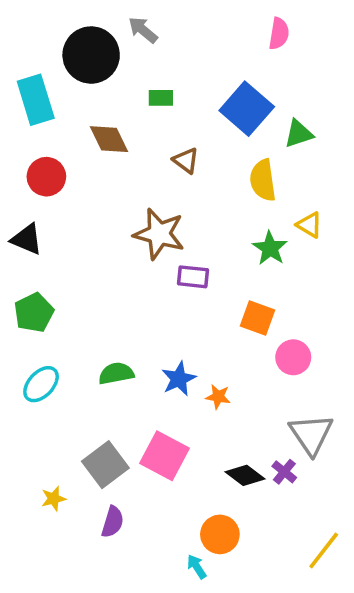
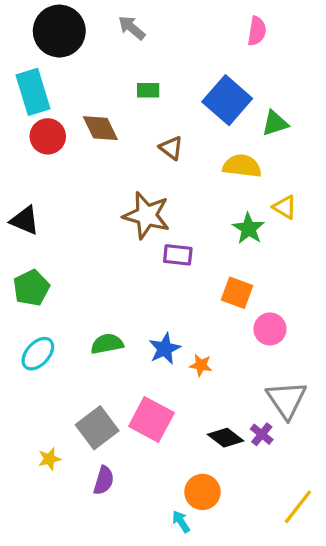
black circle: (91, 55) -> (59, 31), moved
red circle: (46, 177) -> (48, 136), moved
yellow semicircle: (263, 180) -> (242, 166), turned 105

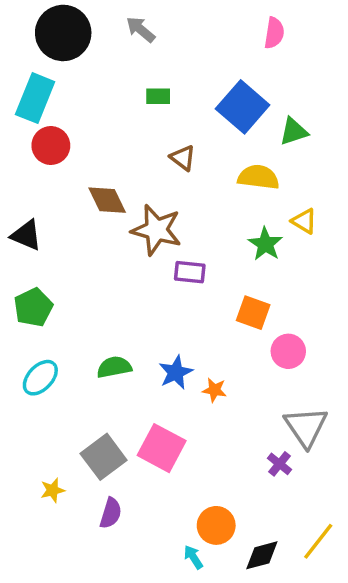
cyan rectangle: (33, 92) -> (35, 98), turned 39
brown diamond: (100, 128) -> (107, 200), moved
black diamond: (226, 438) -> (262, 555), moved, turned -52

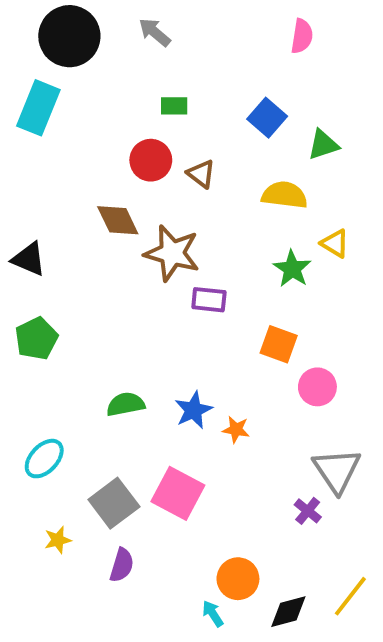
blue square: (243, 107) -> (267, 118), size x0.7
red circle: (51, 146) -> (151, 160), moved
cyan ellipse: (40, 378) -> (44, 459), moved

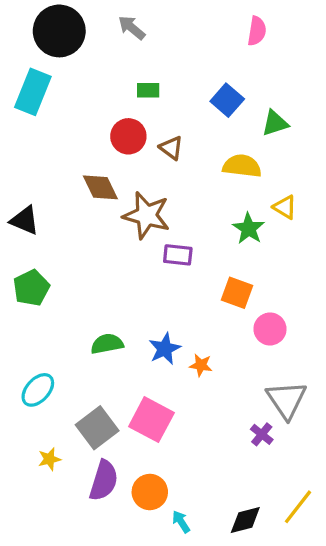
purple semicircle: (122, 565) -> (104, 480), size x1.4
orange circle: (238, 579) -> (150, 492), moved

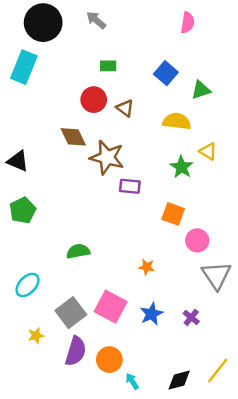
blue star: (165, 349) -> (151, 314), moved
gray triangle: (286, 400) -> (216, 275), moved

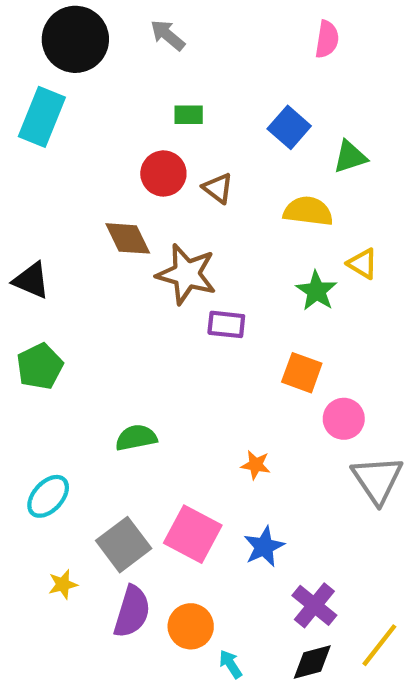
purple cross: (191, 317) -> (314, 605), moved, size x1.5

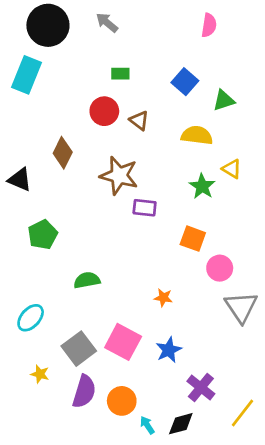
brown diamond: (128, 238) -> (63, 153), moved, turned 52
green pentagon: (40, 366) -> (43, 235), moved
yellow star: (63, 584) -> (40, 374), turned 30
black diamond: (312, 662) -> (181, 424), moved

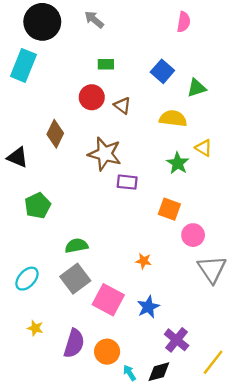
gray square: (79, 349) -> (75, 279), moved

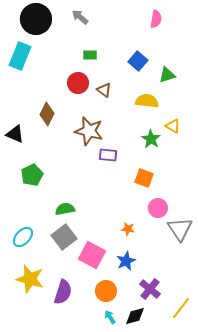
pink circle: (193, 235) -> (158, 208), moved
orange star: (144, 261) -> (128, 229), moved
yellow star: (35, 328) -> (30, 279), size x2.0
orange circle: (107, 352) -> (106, 291), moved

